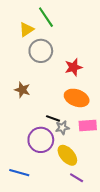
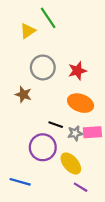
gray circle: (41, 51) -> (43, 67), moved
gray star: (62, 128) -> (75, 133), moved

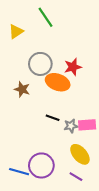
yellow triangle: (28, 31) -> (16, 31), moved
orange ellipse: (81, 103) -> (58, 82), moved
purple circle: (43, 147) -> (41, 165), moved
yellow ellipse: (71, 163) -> (80, 154), moved

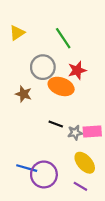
green line: (45, 17) -> (63, 38), moved
blue line: (19, 172) -> (27, 168), moved

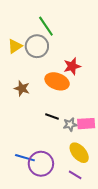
yellow triangle: (17, 33) -> (15, 46), moved
green line: (63, 38) -> (46, 26), moved
gray circle: (43, 67) -> (37, 46), moved

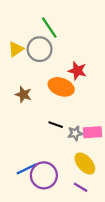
red star: (72, 66) -> (77, 71), turned 30
blue line: (25, 158) -> (27, 169), turned -42

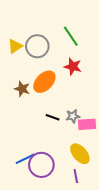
green line: (49, 28) -> (71, 36), moved
orange ellipse: (61, 87) -> (44, 82), moved, turned -65
gray star: (75, 133) -> (73, 116), moved
purple line: (81, 187) -> (76, 176), turned 48

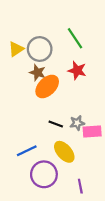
brown star: (22, 89) -> (37, 73), moved
yellow ellipse: (80, 154) -> (64, 152), moved
blue line: (25, 159) -> (27, 151), moved

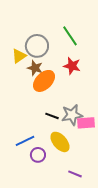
yellow triangle: (16, 49) -> (19, 56), moved
gray star: (77, 123) -> (72, 115), size x1.5
purple circle: (44, 174) -> (38, 155), moved, size x0.6
purple line: (80, 186) -> (75, 174), turned -56

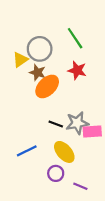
purple circle: (38, 155) -> (56, 173), moved

